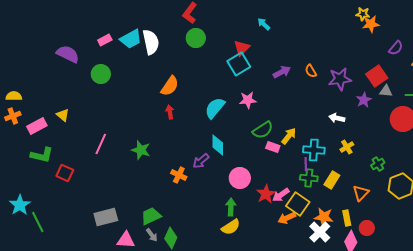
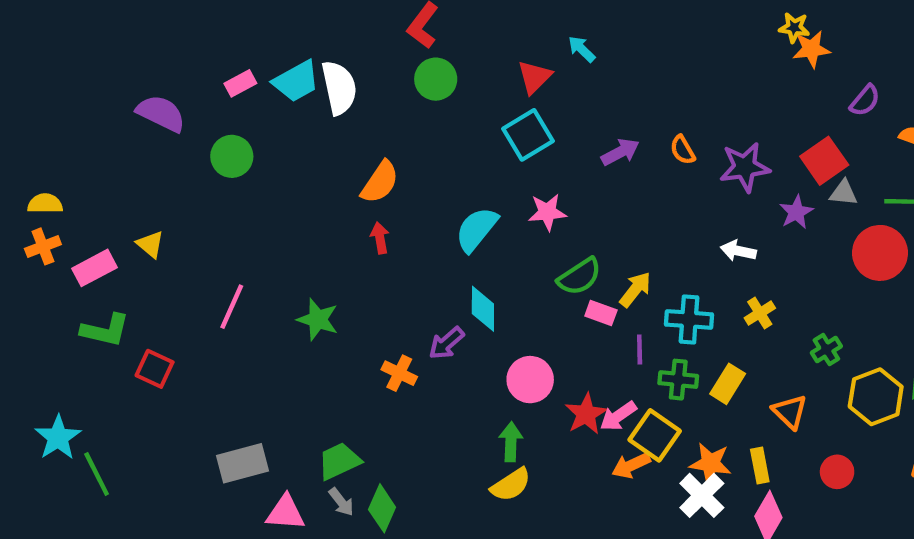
red triangle: (242, 48) -> (534, 77), moved
purple line: (306, 164) -> (640, 350), moved
orange triangle: (361, 193) -> (790, 412), turned -30
red circle: (367, 228) -> (837, 472), moved

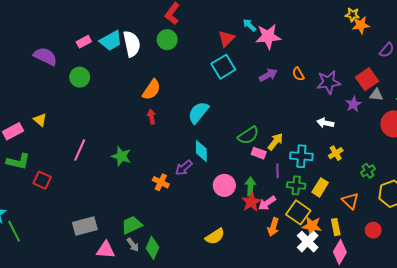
green circle: (436, 79) -> (167, 40), moved
pink star: (547, 212) -> (268, 37), moved, size x1.4
yellow square: (655, 435) -> (298, 212), moved
green arrow: (511, 442) -> (250, 186), moved
orange arrow: (631, 465) -> (273, 227), turned -48

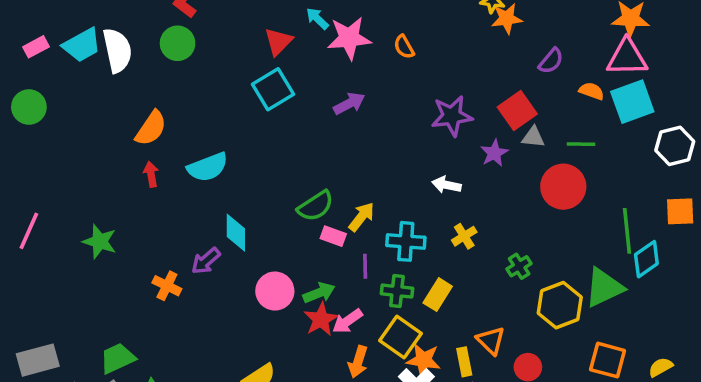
orange semicircle: (298, 74) -> (404, 47), moved
cyan semicircle: (198, 113) -> (208, 167), moved, turned -150
green arrow: (250, 186) -> (319, 293), turned 66
orange triangle: (350, 201) -> (491, 341), moved

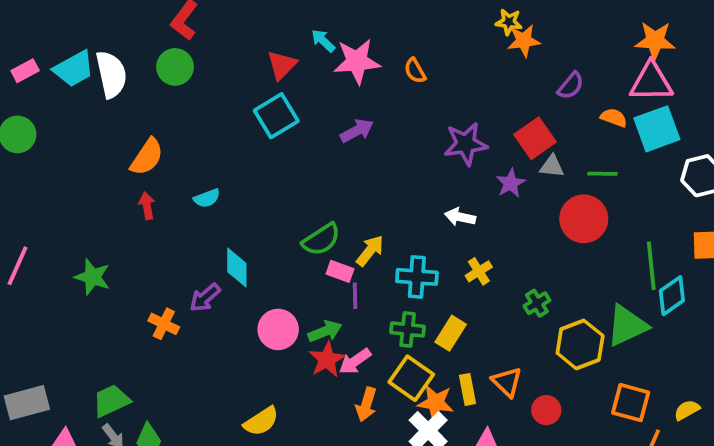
cyan semicircle: (208, 167) -> (207, 198), size x0.6
purple line: (365, 266) -> (355, 296), moved
yellow rectangle: (464, 362) -> (468, 389), moved

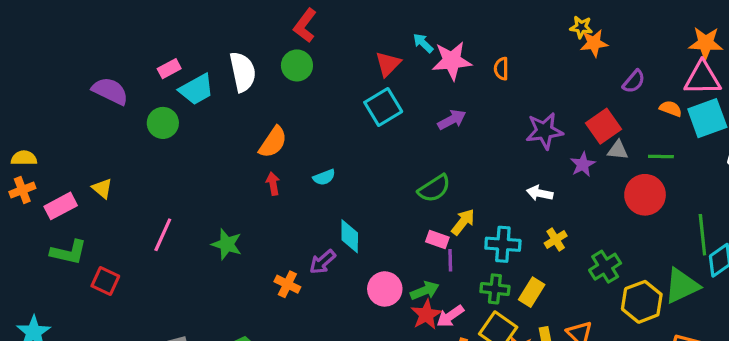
cyan trapezoid: (74, 69) -> (196, 89), moved
orange semicircle: (415, 71) -> (501, 69), turned 30
green semicircle: (321, 239) -> (434, 188), moved
green cross: (537, 303) -> (605, 267), size x1.4

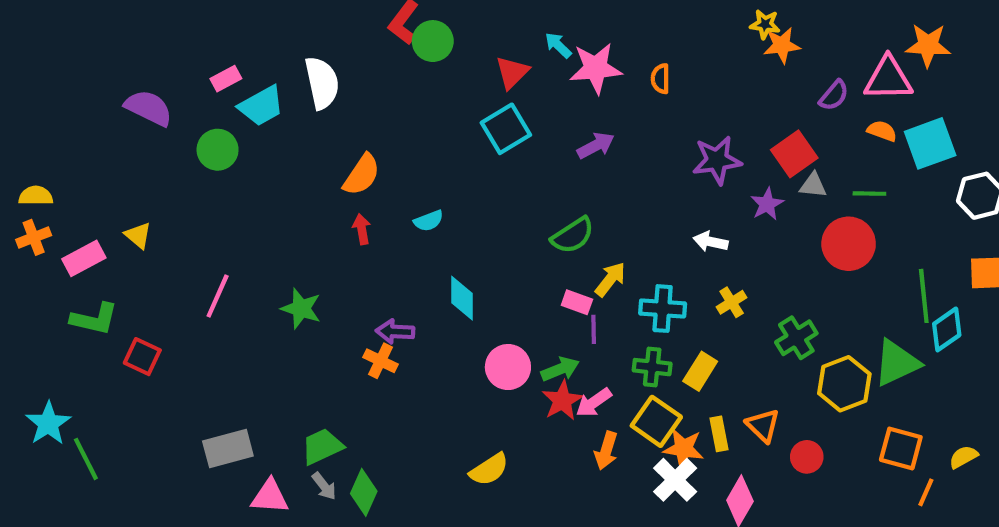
green circle: (297, 65) -> (433, 41), moved
pink triangle: (702, 78) -> (888, 79), moved
purple arrow: (322, 262) -> (395, 331), moved, turned 44

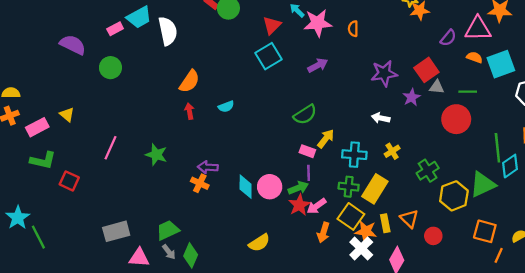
cyan trapezoid: (261, 106) -> (139, 17), moved
cyan diamond: (462, 298) -> (246, 187), moved
purple line: (594, 329) -> (309, 173), moved
yellow rectangle: (700, 371) -> (375, 189), size x1.4

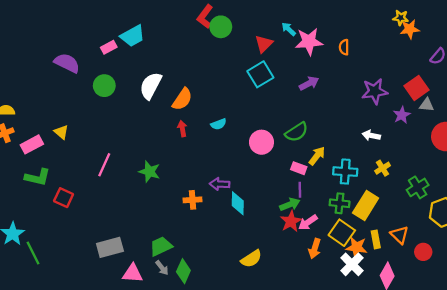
white semicircle: (168, 31) -> (151, 86), moved, turned -140
purple arrow: (208, 167) -> (220, 184), moved
orange cross: (200, 183) -> (192, 200), turned -30
pink circle: (270, 187) -> (261, 142), moved

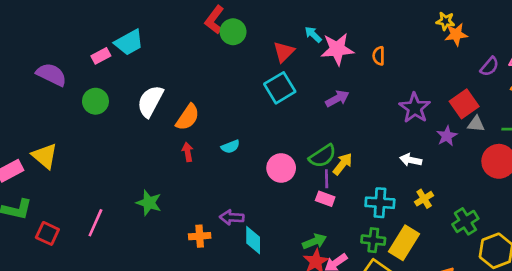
purple star: (375, 91) -> (415, 108), turned -30
yellow triangle: (61, 132) -> (45, 156), size x1.5
yellow arrow: (317, 156) -> (343, 164), moved
pink line: (104, 165) -> (95, 223), moved
purple line: (300, 190) -> (327, 179), moved

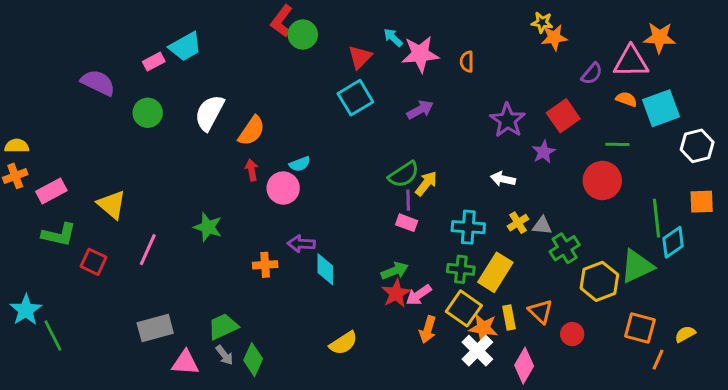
gray triangle: (476, 124) -> (542, 226), moved
yellow triangle: (45, 156) -> (112, 205), moved
pink circle: (281, 168) -> (283, 188), moved

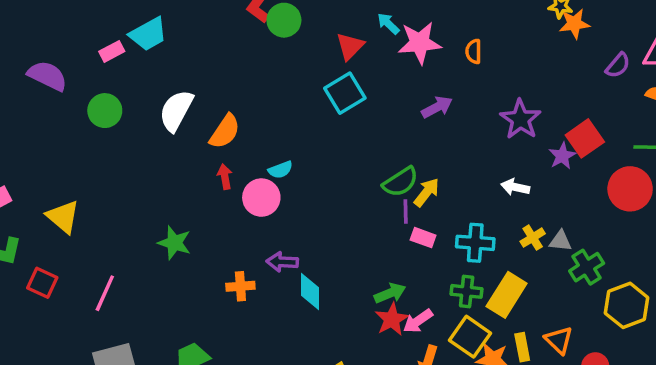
purple arrow: (420, 110) -> (437, 107), moved
red square: (563, 116) -> (585, 138), moved
pink rectangle: (407, 223) -> (423, 238), moved
pink line: (148, 250) -> (105, 293), moved

